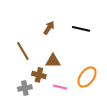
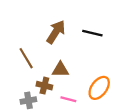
brown arrow: (49, 28) -> (56, 32), size x1.5

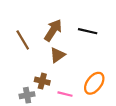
brown line: (26, 58) -> (23, 40), moved
brown triangle: (60, 70) -> (57, 55), moved, turned -35

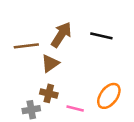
brown line: (23, 40) -> (26, 46), turned -66
brown triangle: (57, 55) -> (50, 63), moved

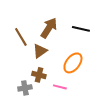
brown line: (26, 46) -> (21, 37), turned 66
orange ellipse: (109, 96) -> (73, 63), moved

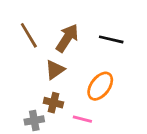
brown line: (21, 37) -> (29, 35), moved

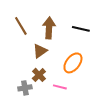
brown arrow: (67, 38) -> (49, 28), turned -30
brown cross: (53, 103) -> (39, 75), turned 32

